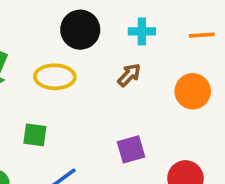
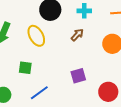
yellow ellipse: (55, 77) -> (36, 36), turned 60

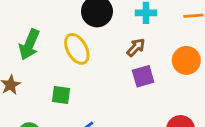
purple square: (78, 76) -> (143, 76), moved

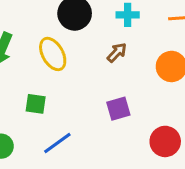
purple square: (143, 76) -> (118, 109), moved

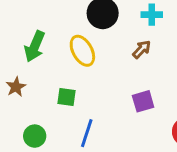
blue line: (57, 143) -> (87, 133), turned -36

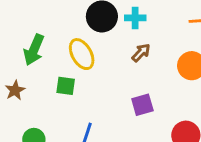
cyan cross: (152, 15) -> (135, 18), moved
green square: (66, 97) -> (66, 86), moved

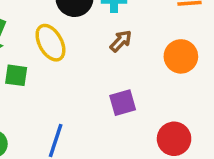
green square: (66, 86) -> (16, 75), moved

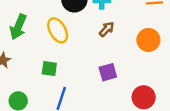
green square: (16, 75) -> (49, 69), moved

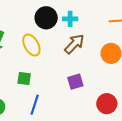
brown arrow: (107, 29) -> (74, 44), size x1.5

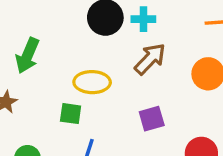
yellow ellipse: (31, 45) -> (92, 82), moved, turned -60

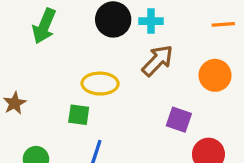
green arrow: (27, 56) -> (44, 26), moved
purple square: (152, 119) -> (179, 120), moved, turned 35

